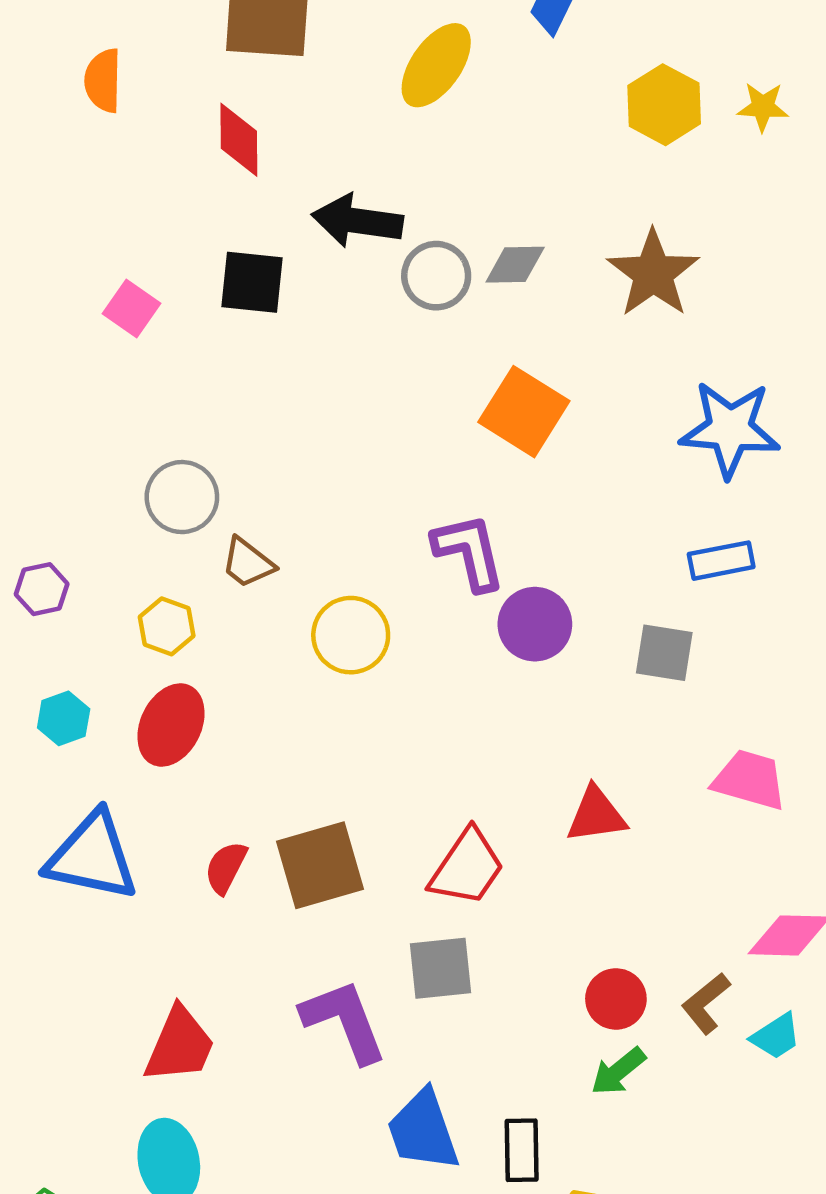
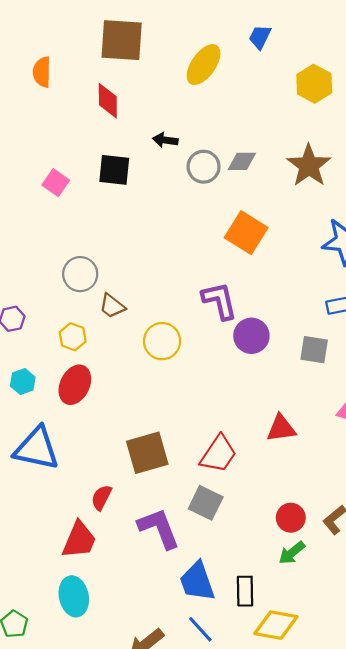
black arrow: (357, 221) -> (165, 140), size x0.6
red semicircle: (226, 867) -> (101, 497), moved
gray square: (441, 968) -> (206, 503), turned 32

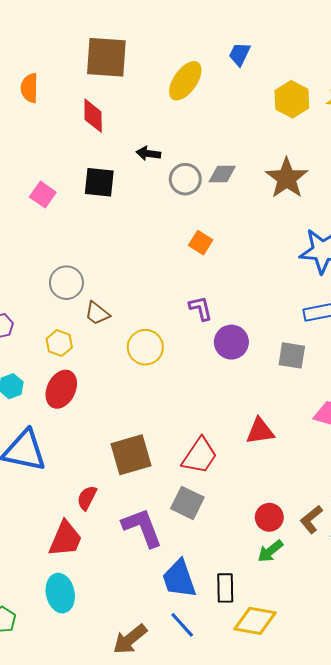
orange square: (246, 233) -> (201, 243), moved, size x0.6
purple L-shape: (220, 301) -> (201, 308), size x0.7

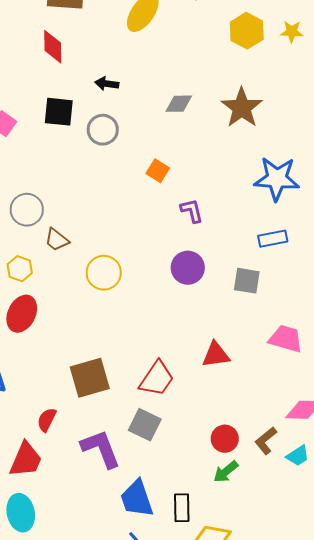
gray circle: (185, 179) -> (103, 130), moved
purple L-shape: (201, 308) -> (192, 211), moved

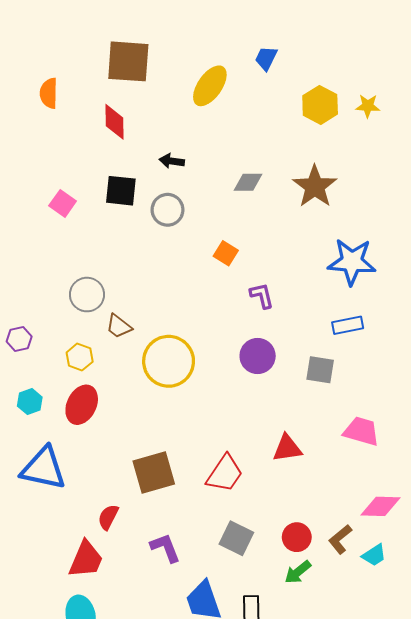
yellow circle: (104, 273) -> (169, 361), size x1.4
gray square: (145, 425) -> (236, 538), moved
purple L-shape: (101, 449) -> (165, 548), size x0.7

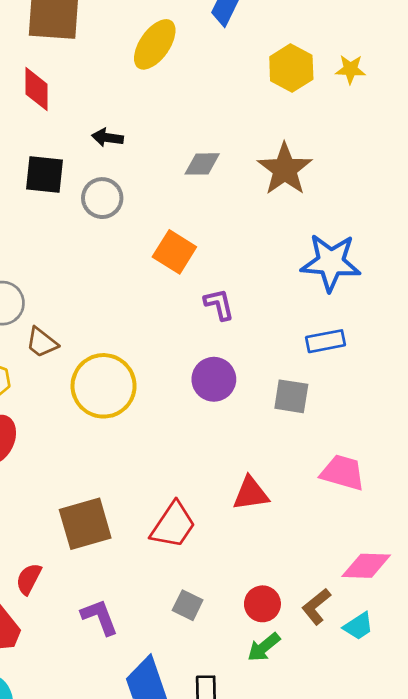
orange square: (226, 253) -> (174, 252), size x1.4
gray square: (236, 538) -> (188, 605), size x0.7

